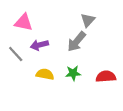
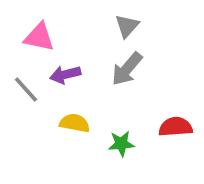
gray triangle: (88, 20) -> (127, 26), moved
green star: (73, 73) -> (121, 144), moved

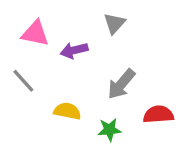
gray arrow: (127, 69) -> (121, 84), moved
purple arrow: (65, 75) -> (74, 50), moved

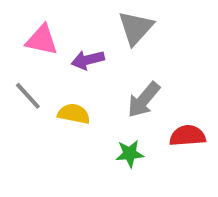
gray triangle: (115, 23) -> (136, 28), size x1.4
yellow semicircle: (67, 111) -> (74, 114), moved

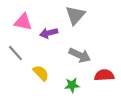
gray arrow: (144, 100) -> (80, 55), turned -105
yellow semicircle: (74, 114) -> (41, 73), moved, turned 35

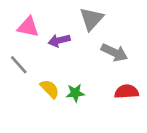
gray arrow: (80, 55) -> (114, 53), moved
green star: (72, 85) -> (75, 93), moved

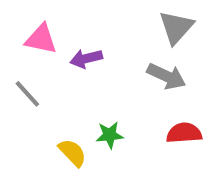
gray triangle: (91, 19) -> (176, 27), moved
yellow semicircle: (50, 89) -> (72, 153), moved

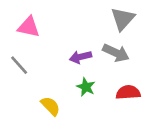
purple arrow: (86, 59) -> (80, 57), moved
green star: (110, 135) -> (86, 87), moved, turned 30

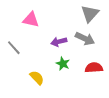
pink triangle: (29, 27) -> (31, 20), moved

